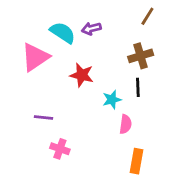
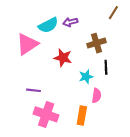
cyan semicircle: (63, 33) -> (48, 25), turned 120
brown cross: (141, 56) -> (96, 43), moved
pink cross: (60, 149) -> (46, 114), size x1.6
orange rectangle: (136, 161) -> (82, 115), moved

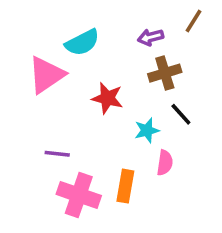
purple arrow: (70, 22) -> (150, 37), moved
black line: (106, 67) -> (181, 114), turned -40
orange rectangle: (82, 115) -> (125, 186), moved

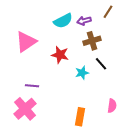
cyan semicircle: (82, 43) -> (63, 21), moved
pink semicircle: (165, 163) -> (112, 106), moved
orange rectangle: (125, 186) -> (80, 117), moved
pink cross: (79, 195) -> (25, 109), moved, turned 30

